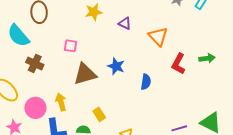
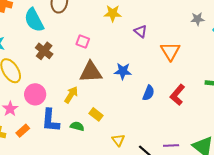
red L-shape: (178, 64) -> (177, 95), moved
blue star: (116, 66) -> (123, 71), turned -30
yellow arrow: (61, 102) -> (71, 95), moved, turned 36
yellow rectangle: (99, 114) -> (96, 114), turned -32

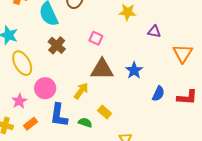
purple triangle: (141, 31) -> (154, 32), turned -32
blue star: (123, 71) -> (134, 70), turned 30
red L-shape: (177, 95) -> (187, 97), turned -130

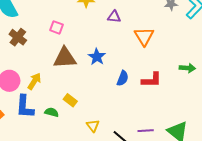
yellow arrow: (81, 91) -> (34, 81), moved

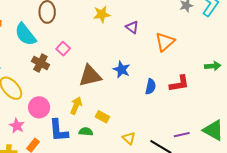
purple triangle: (114, 17) -> (132, 27), turned 40
pink square: (56, 27) -> (63, 49), moved, turned 32
orange triangle: (144, 36) -> (165, 42), turned 30
yellow arrow: (34, 81) -> (76, 105), moved

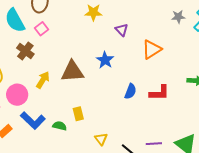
pink square: (63, 49) -> (42, 29), moved
blue star: (122, 70) -> (105, 60), moved
yellow arrow: (76, 105) -> (43, 80), moved
yellow rectangle: (102, 117) -> (78, 114), turned 40
blue L-shape: (59, 130) -> (33, 120), turned -50

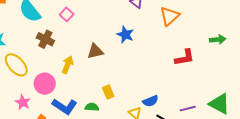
pink square: (42, 29) -> (67, 14), moved
brown triangle: (72, 71) -> (95, 51), size x0.7
blue semicircle: (130, 91) -> (151, 101), moved, turned 56

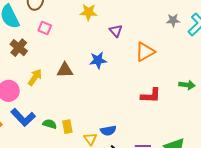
pink square: (67, 14) -> (45, 28), turned -32
blue star: (125, 35) -> (98, 60), turned 30
yellow rectangle: (108, 92) -> (67, 127), moved

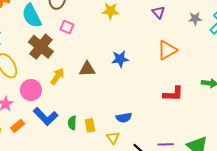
purple triangle: (116, 31) -> (159, 12), moved
brown cross: (19, 48) -> (41, 47), size x1.4
green semicircle: (50, 124) -> (72, 123), turned -104
blue semicircle: (108, 131) -> (124, 118), moved

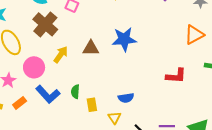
orange triangle: (167, 50) -> (194, 35), moved
blue star: (120, 59) -> (124, 39), size x1.4
green semicircle: (72, 123) -> (75, 92), moved

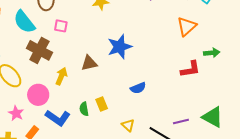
red L-shape: (176, 76) -> (190, 69), moved
blue semicircle: (126, 98) -> (138, 88), moved
yellow rectangle: (92, 105) -> (102, 104), moved

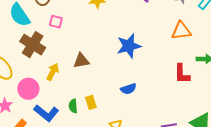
orange triangle: (187, 26) -> (181, 31), turned 30
blue star: (120, 47) -> (129, 46), moved
red L-shape: (190, 69) -> (182, 74), turned 95

